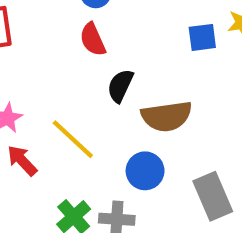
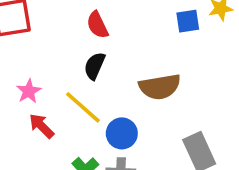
black semicircle: (120, 86) -> (95, 66), moved
blue circle: (145, 171) -> (122, 133), moved

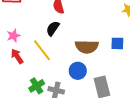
blue square: (188, 21) -> (117, 43), moved
blue circle: (122, 133) -> (78, 71), moved

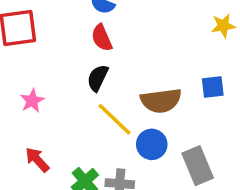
yellow line: (42, 50) -> (114, 119), moved
red arrow: (17, 56) -> (37, 160), moved

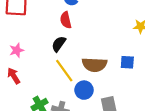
red arrow: (37, 160) -> (14, 76), moved

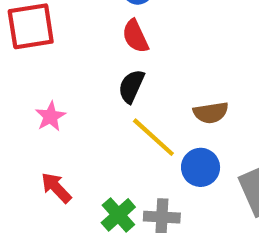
brown semicircle: (94, 65) -> (211, 113), size x0.7
red arrow: (14, 76) -> (56, 188), moved

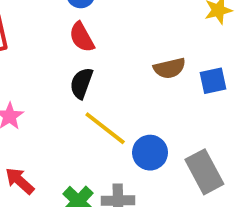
brown semicircle: (211, 113) -> (169, 68), moved

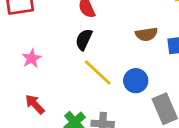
blue circle: (150, 153) -> (136, 81), moved

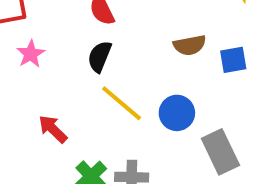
pink star: (32, 58) -> (31, 54), moved
red arrow: (35, 104) -> (53, 129), moved

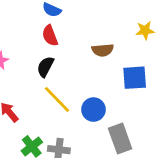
brown semicircle: (190, 45) -> (103, 50), moved
blue square: (233, 60) -> (135, 78), size x1.4

